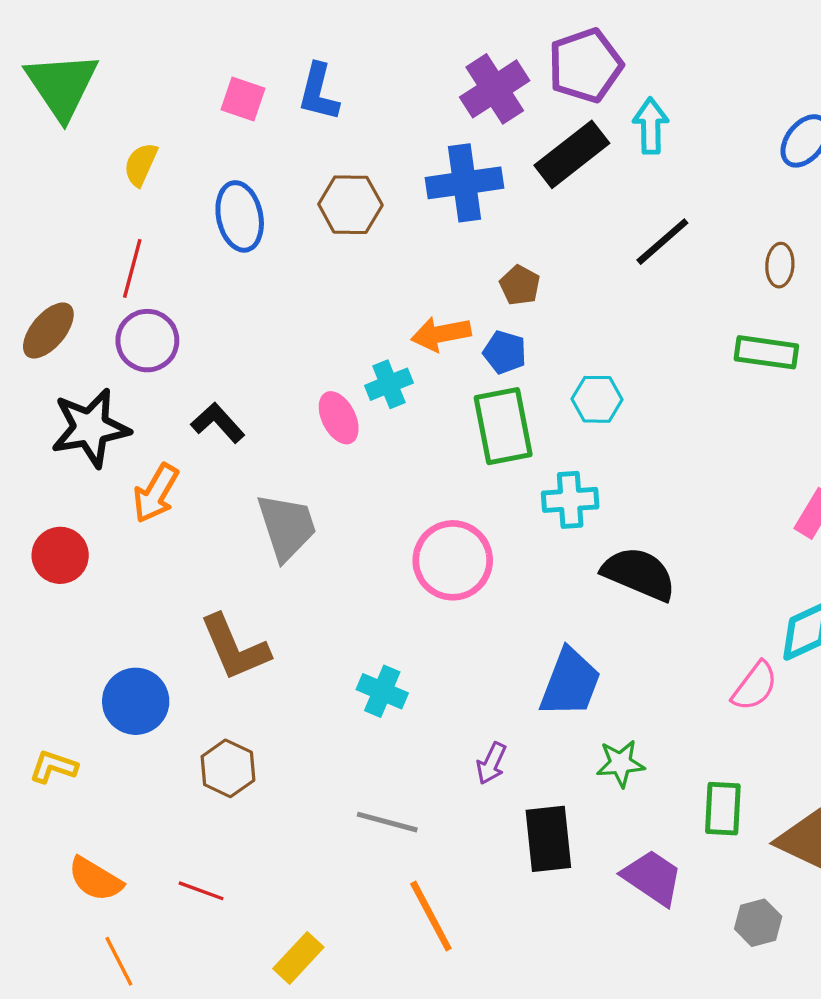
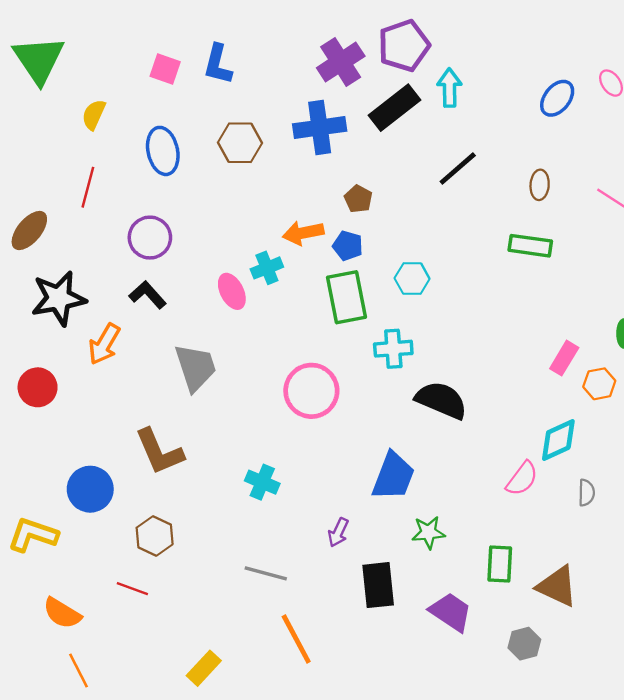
purple circle: (147, 341) -> (150, 238), moved
yellow L-shape: (53, 767) -> (33, 535), size x1.5
red line: (201, 891) -> (132, 589), moved

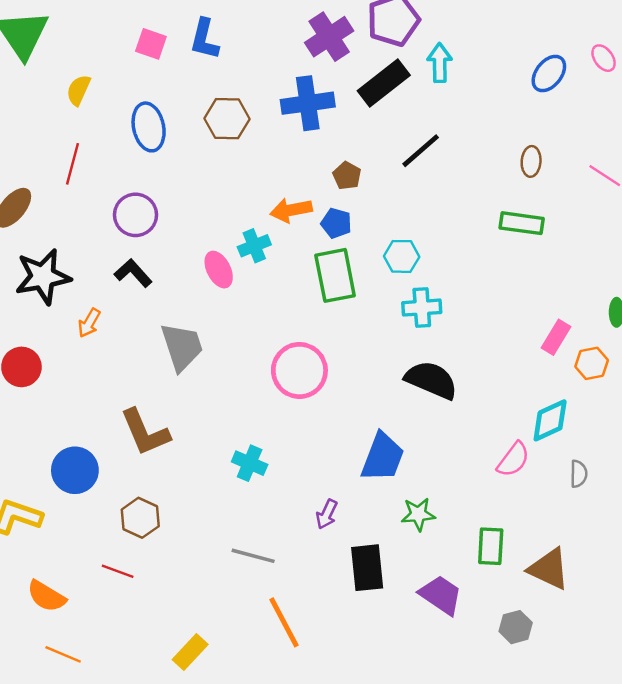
black line: (458, 168) -> (421, 151), moved
orange arrow: (104, 344) -> (89, 323), size x0.7
cyan cross: (393, 349) -> (422, 308), moved
orange line: (79, 671) -> (63, 654), turned -40

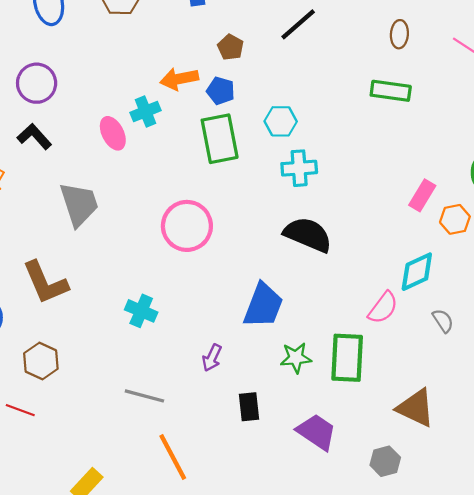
gray semicircle: (579, 474) -> (443, 321), turned -35
green rectangle: (491, 546) -> (347, 358), moved, size x1.4
black rectangle: (367, 568) -> (249, 407), size x0.7

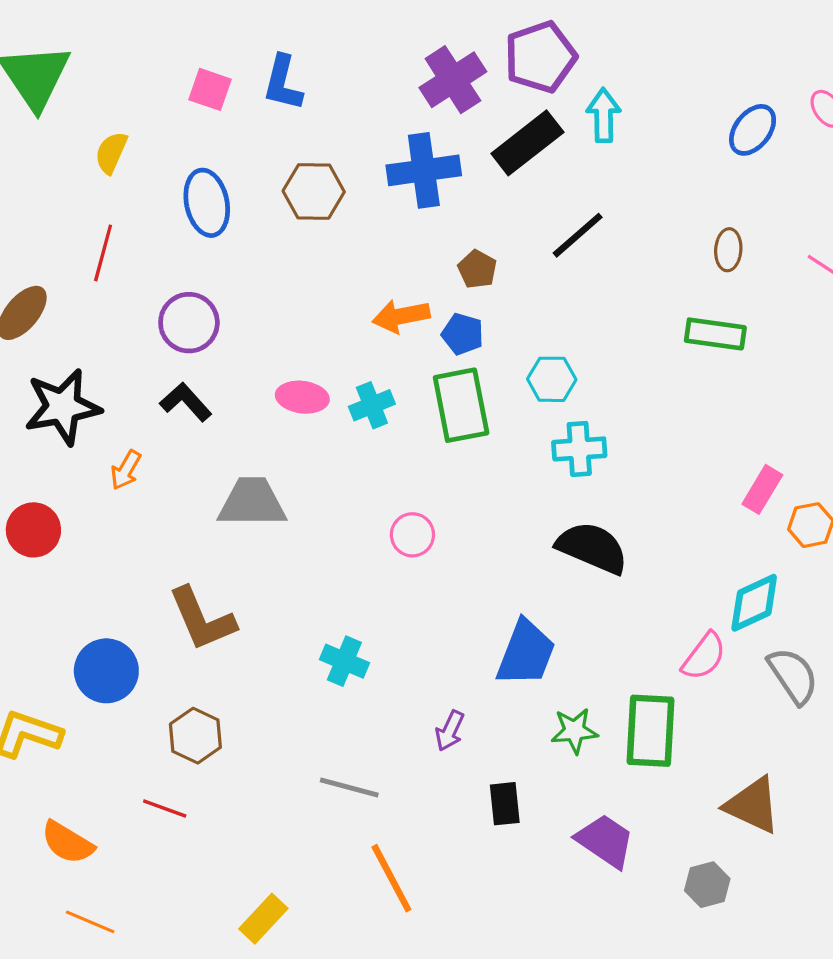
cyan cross: (146, 112) -> (372, 405), moved
pink ellipse: (113, 133) -> (302, 397), turned -56
gray trapezoid: (79, 204) -> (252, 502), turned -72
pink circle: (187, 226) -> (412, 535), size x0.6
gray semicircle: (443, 321) -> (793, 676), size x1.6

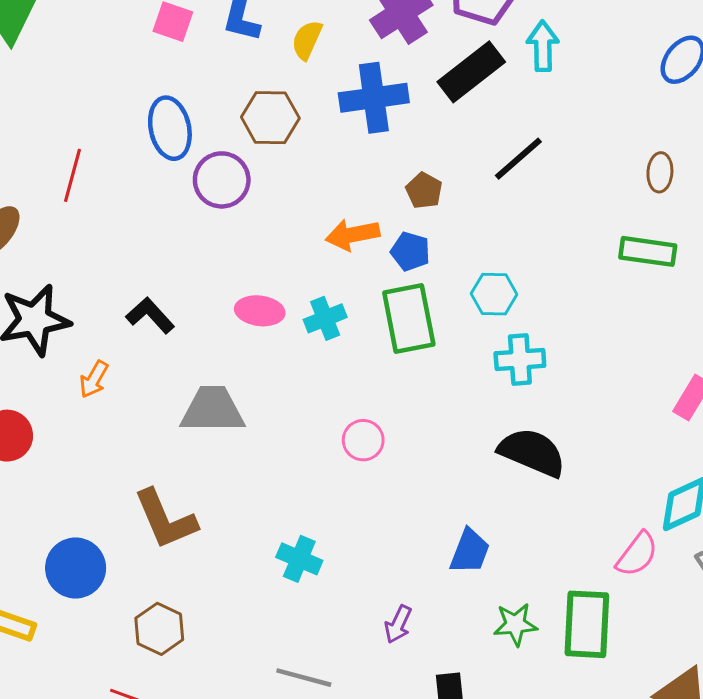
yellow semicircle: (111, 153) -> (307, 40), moved
purple circle: (189, 323) -> (222, 180), moved
blue trapezoid: (526, 653) -> (470, 551), size x0.7

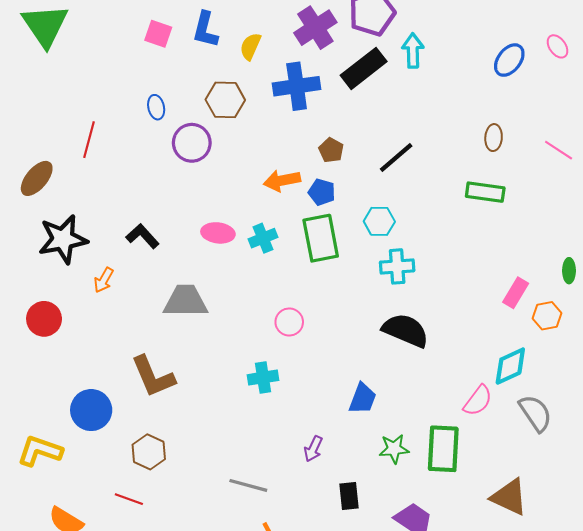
blue ellipse: (170, 128) -> (156, 107), size x0.6
black line: (518, 159) -> (396, 157), moved
cyan cross: (299, 559) -> (263, 378), moved, turned -32

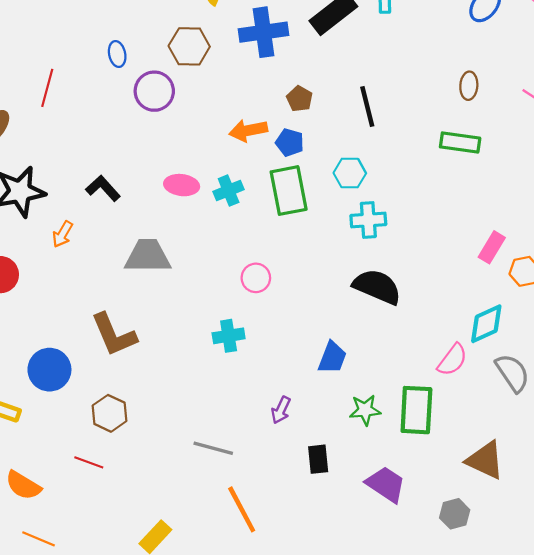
black line: (396, 157) -> (367, 106), turned -63

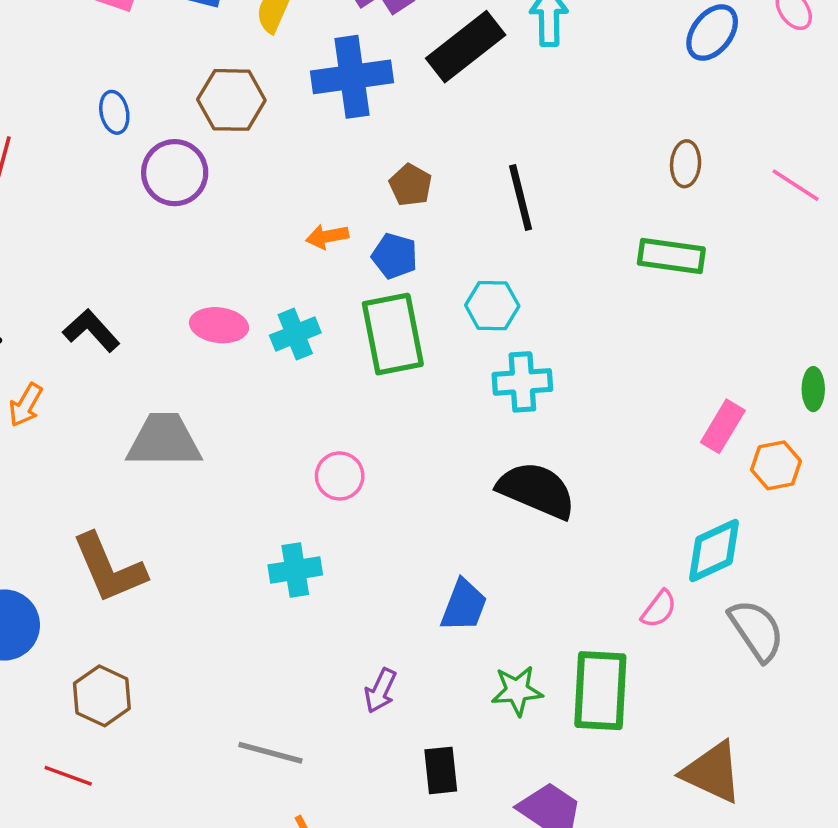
orange arrow: (248, 130) -> (327, 236), size x0.7
pink semicircle: (452, 360) -> (659, 609), size x0.7

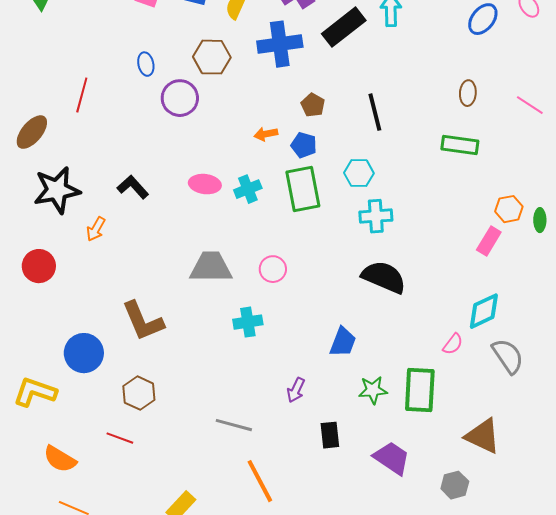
gray trapezoid: (164, 440) -> (211, 267), moved
orange hexagon: (776, 465) -> (509, 209), moved

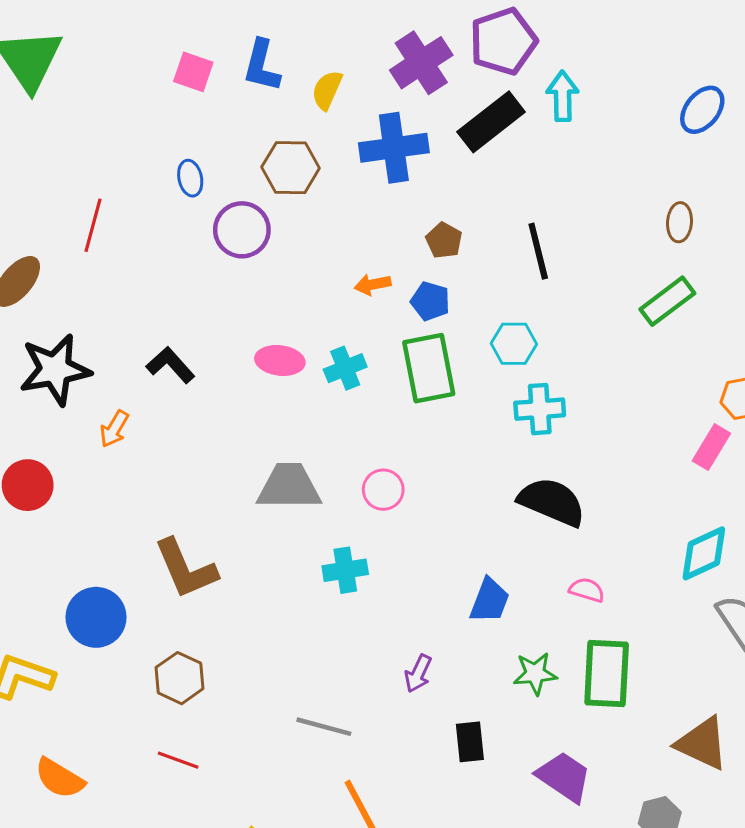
green rectangle: (460, 145) -> (667, 301), turned -45
pink semicircle: (453, 344) -> (587, 590), moved, turned -110
red line: (120, 438) -> (178, 760), moved

